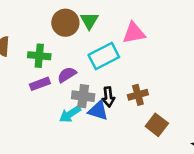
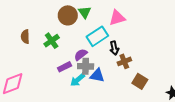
green cross: (39, 56) -> (52, 41), turned -35
purple semicircle: (67, 75) -> (81, 55), moved
purple rectangle: (40, 84) -> (65, 67), moved
black arrow: (108, 97) -> (114, 48), moved

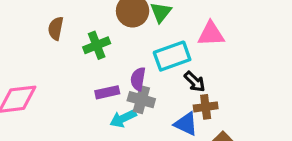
black arrow: (114, 48) -> (195, 82), turned -48
purple semicircle: (81, 55) -> (138, 79), turned -56
blue triangle: (97, 75) -> (186, 124), moved

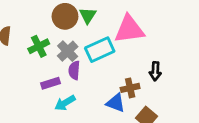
pink triangle: (211, 34) -> (129, 29), size x1.4
black arrow: (195, 82) -> (155, 71), moved, turned 54
gray cross: (141, 100) -> (68, 51), moved, turned 36

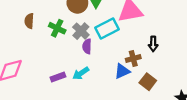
green cross: (39, 46) -> (57, 28), turned -35
purple rectangle: (51, 83) -> (58, 77), moved
blue triangle: (116, 103) -> (122, 71), turned -42

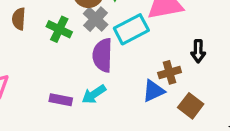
gray cross: (81, 31) -> (96, 19), moved
purple semicircle: (87, 46) -> (103, 55), size x1.5
purple rectangle: (58, 77) -> (61, 100), turned 32

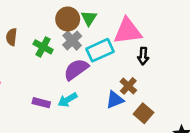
black arrow: (198, 51) -> (143, 56), moved
purple semicircle: (103, 55) -> (76, 69), turned 50
brown cross: (170, 72) -> (128, 86), turned -35

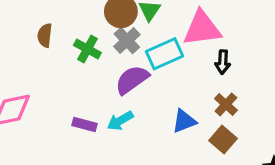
brown cross: (128, 86) -> (226, 104), moved

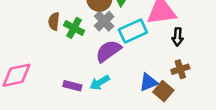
brown semicircle: (45, 35) -> (54, 21), moved
brown cross: (226, 104) -> (180, 69), turned 30
brown square: (223, 140) -> (163, 91), moved

